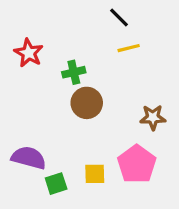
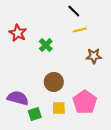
green cross: (74, 72) -> (46, 45), turned -32
brown circle: (87, 103) -> (54, 82), moved
brown star: (153, 117) -> (94, 56), moved

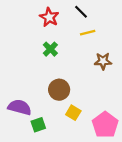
red star: (18, 33) -> (49, 17), moved
pink pentagon: (85, 102) -> (105, 125), moved
yellow square: (59, 108) -> (73, 113), moved, turned 32

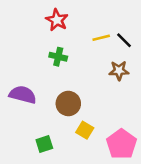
black line: (81, 12) -> (124, 40), moved
green cross: (50, 49) -> (58, 57), turned -32
purple semicircle: (20, 107) -> (23, 95), moved

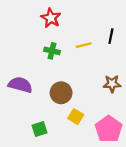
yellow line: (101, 38) -> (84, 45), moved
black line: (124, 40) -> (111, 36), turned 56
brown star: (119, 71) -> (112, 84), moved

